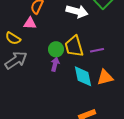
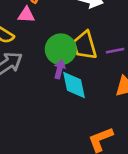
green circle: (56, 49) -> (61, 49), size x1.5
cyan diamond: (83, 76) -> (74, 85), moved

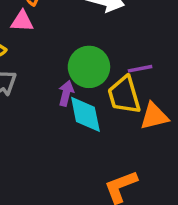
yellow trapezoid: (85, 45) -> (124, 95), moved
green circle: (61, 49) -> (89, 67), moved

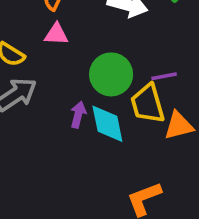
pink triangle: (22, 21) -> (56, 34), moved
purple arrow: (66, 93) -> (78, 115), moved

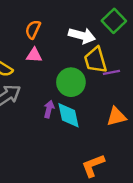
purple line: (164, 76) -> (111, 72), moved
yellow trapezoid: (148, 104) -> (95, 60), moved

